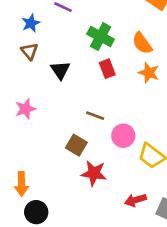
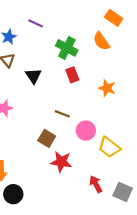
orange semicircle: (142, 43) -> (101, 41), moved
orange star: (149, 73) -> (107, 88), moved
red arrow: (135, 200) -> (96, 184), turned 78

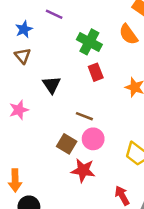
black triangle: (33, 76) -> (52, 85), moved
pink circle: (86, 131) -> (93, 139), moved

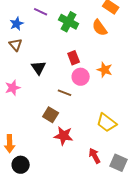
green cross: (89, 42) -> (69, 22), moved
pink circle: (93, 139) -> (81, 77), moved

